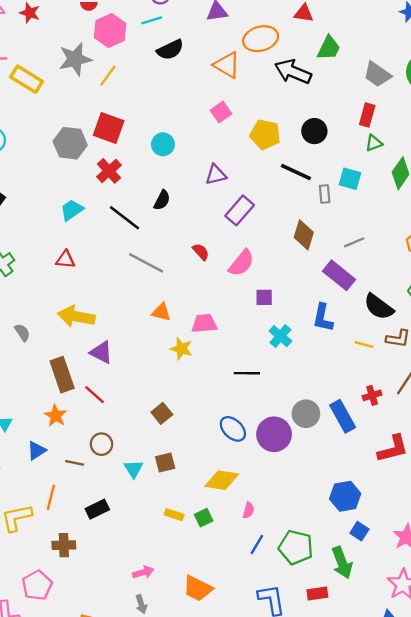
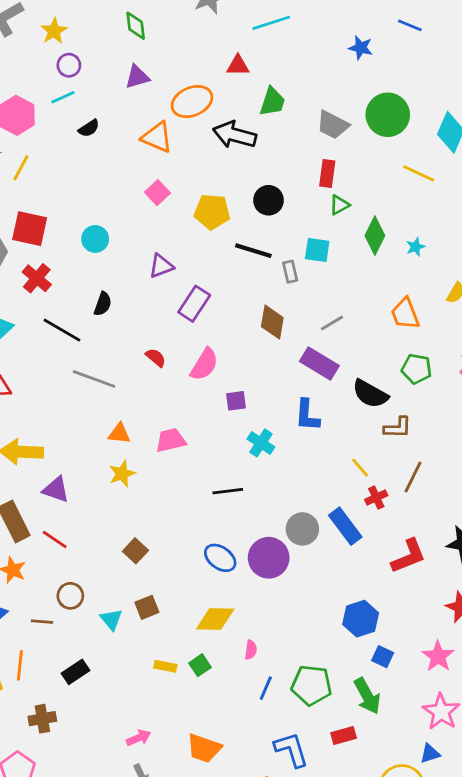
black semicircle: (170, 50) -> (89, 128), size x0.7
yellow line: (364, 345) -> (360, 468), moved, turned 42
yellow star: (181, 349) -> (122, 474), moved, turned -30

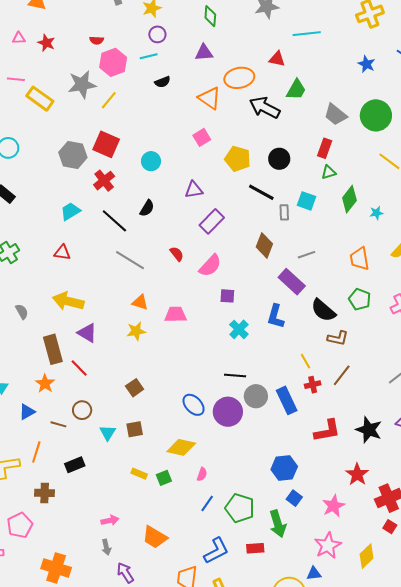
black line: (228, 491) -> (235, 375), moved
blue L-shape: (291, 750) -> (216, 551), turned 68

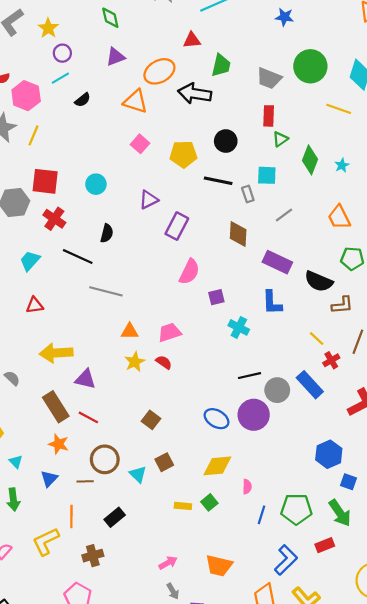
red semicircle: (177, 254) -> (164, 362), moved
gray line: (306, 255) -> (284, 215), moved
brown circle: (82, 410) -> (105, 459), size x1.4

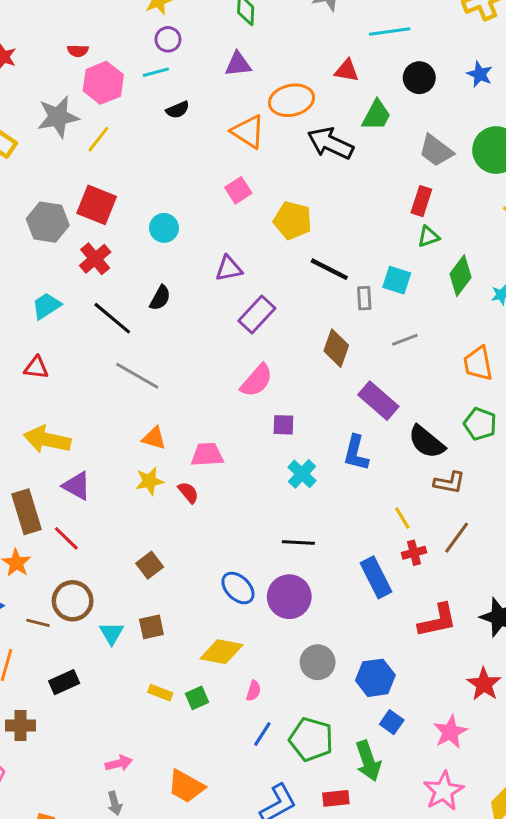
black circle: (226, 141) -> (419, 78), moved
gray circle: (277, 390) -> (318, 662), moved

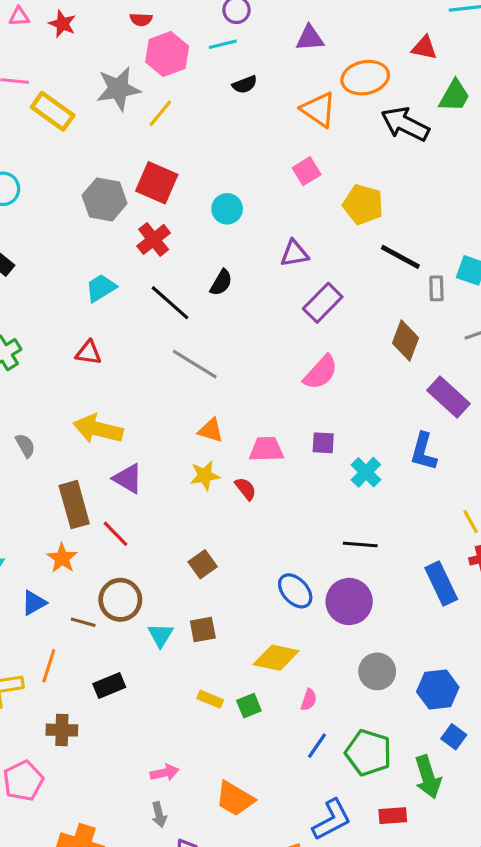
purple square: (283, 425) -> (323, 443), moved

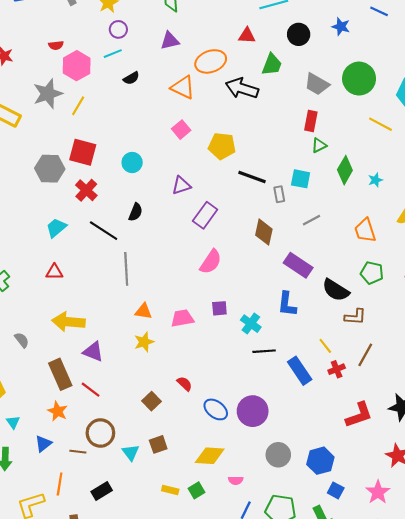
gray line: (195, 364) -> (126, 269), turned 64
red semicircle: (245, 489) -> (184, 384), moved
black line: (360, 544) -> (264, 351), moved
blue rectangle: (441, 583) -> (300, 371), moved
pink semicircle: (309, 700) -> (236, 480), turned 80

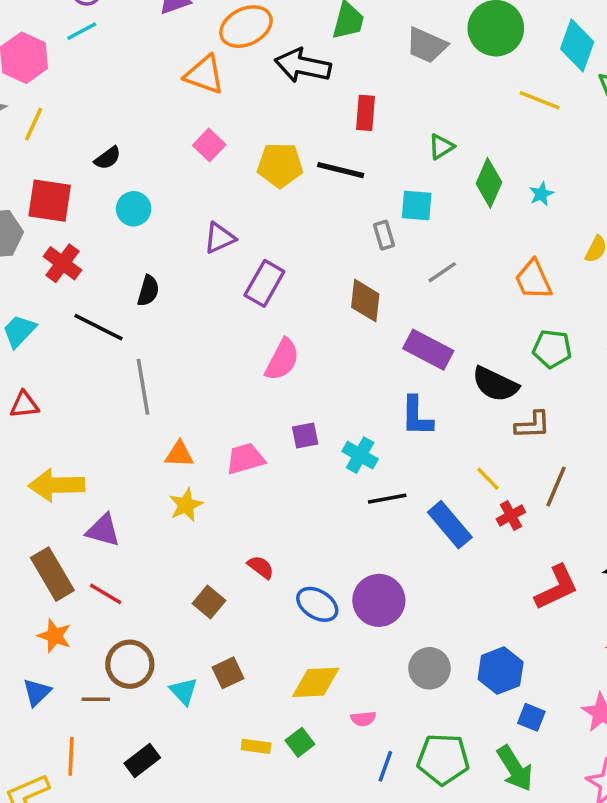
black semicircle: (131, 78) -> (108, 158), moved
red rectangle: (311, 121) -> (366, 113), moved
black line: (252, 177) -> (341, 170), moved

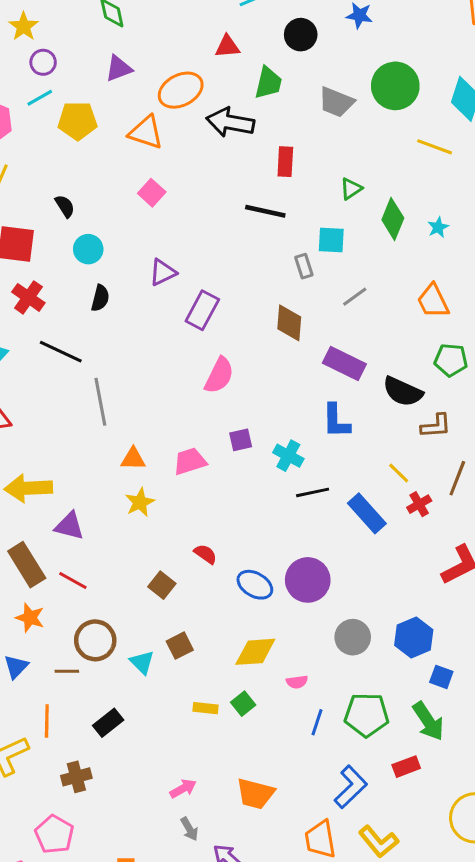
black semicircle: (108, 158) -> (65, 206), turned -85
yellow pentagon: (280, 165) -> (78, 121), moved
black semicircle: (148, 291) -> (100, 298), moved

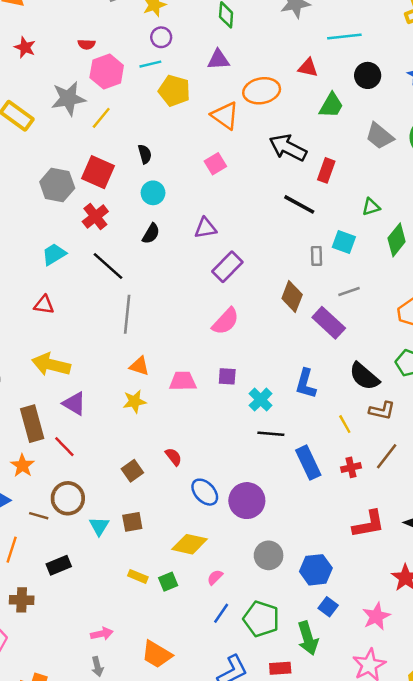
black arrow: (230, 122) -> (288, 148), moved
purple rectangle: (344, 364) -> (329, 323), moved
yellow line: (399, 473) -> (345, 424), moved
pink semicircle: (297, 682) -> (215, 577), turned 126

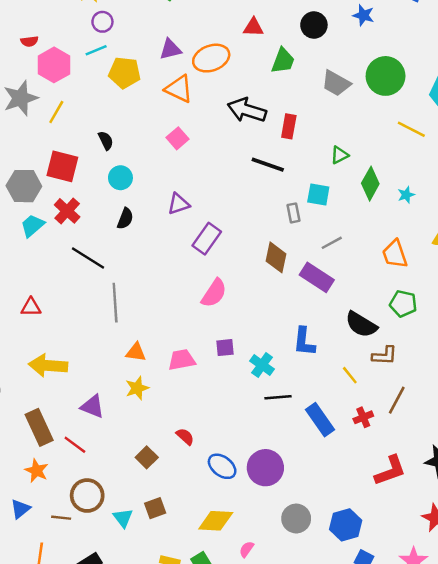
purple triangle: (218, 60) -> (170, 49), moved
cyan trapezoid: (54, 254) -> (32, 226), moved
purple triangle: (74, 403) -> (92, 406), moved

